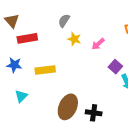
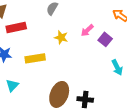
yellow star: (74, 39) -> (61, 37), moved
purple square: (115, 67) -> (105, 39), moved

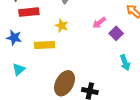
yellow star: (61, 37) -> (62, 26), moved

